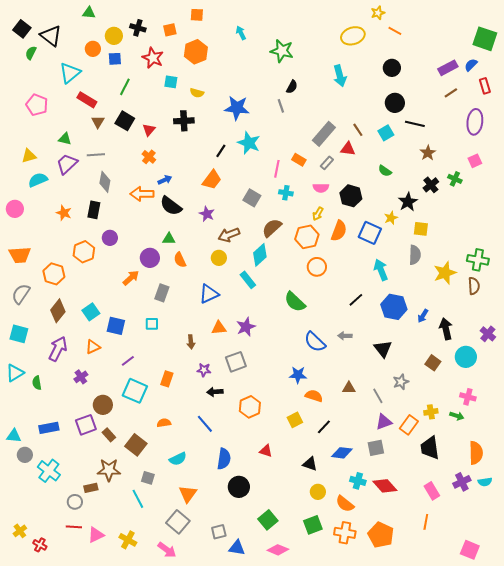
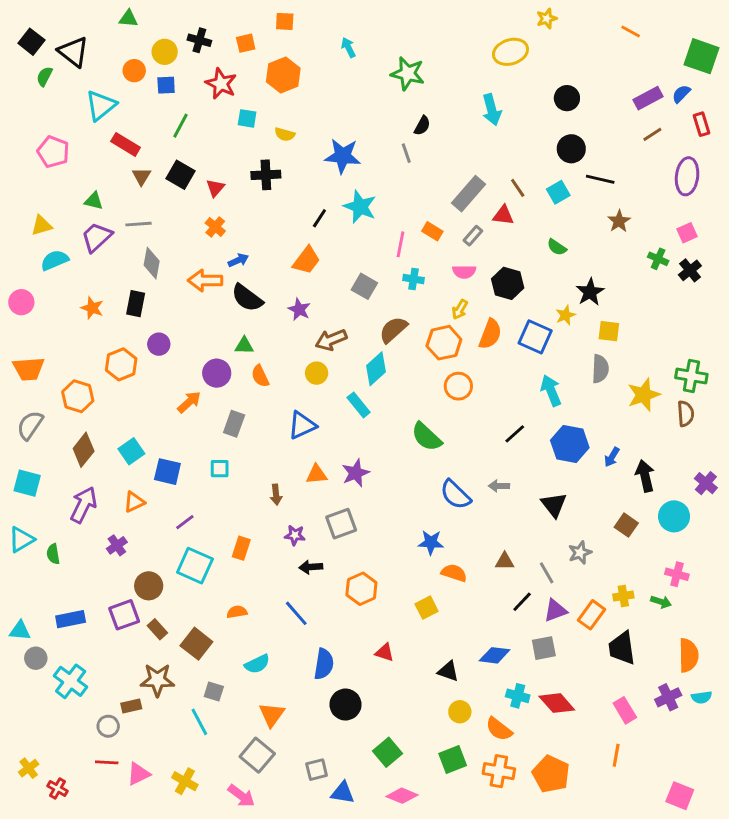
orange line: (395, 31) -> (631, 32), moved
black cross: (431, 185) -> (690, 270), moved
black line: (324, 427) -> (522, 602), moved

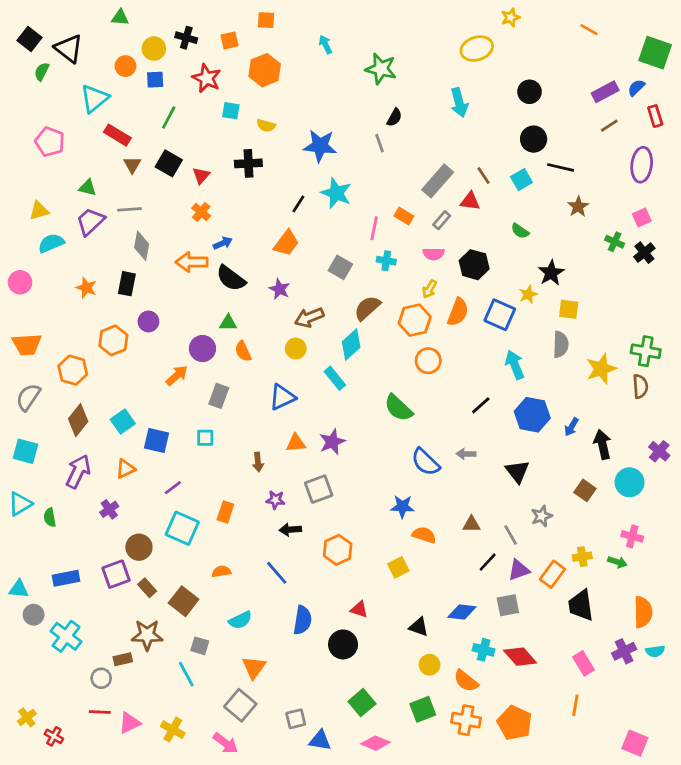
black circle: (345, 705) -> (343, 644), moved

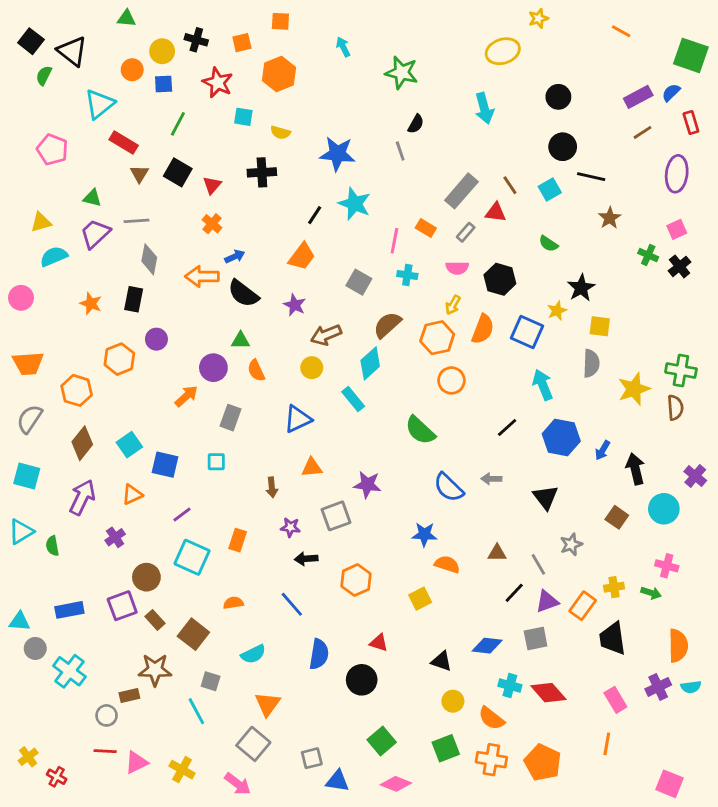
purple star: (332, 442) -> (367, 485), moved, turned 30

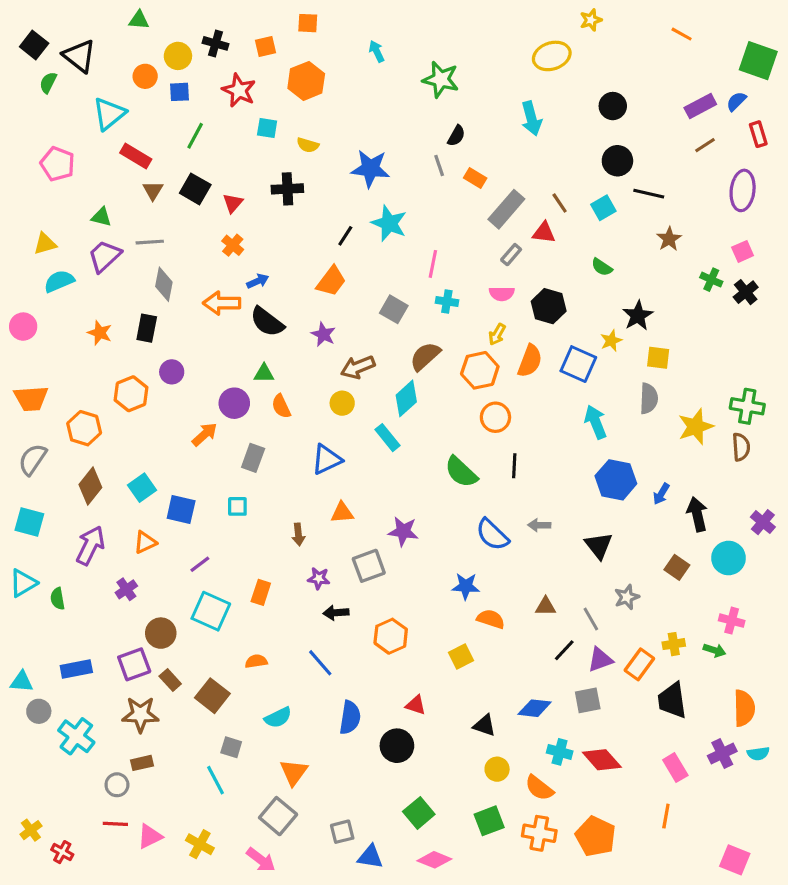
orange rectangle: (426, 228) -> (475, 178), moved
black line: (507, 428) -> (514, 466), moved, turned -45
brown star: (155, 670) -> (140, 714), moved

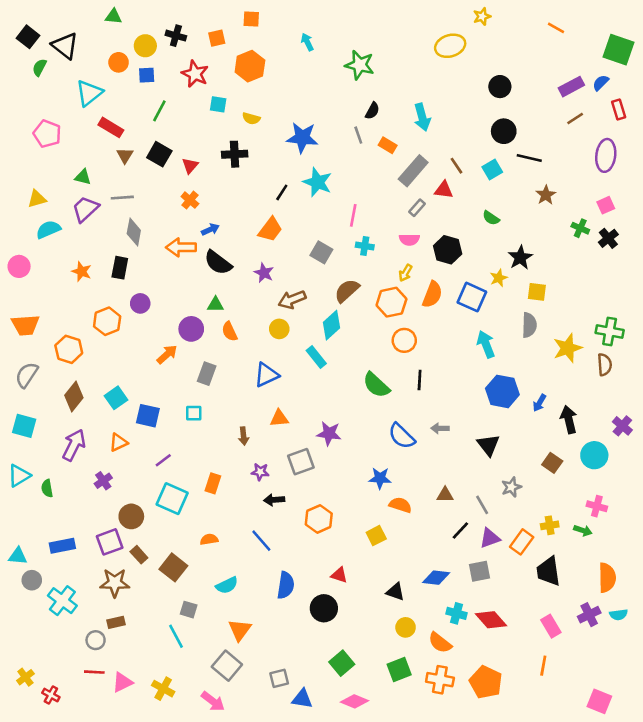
cyan arrow: (531, 119) -> (422, 117), moved

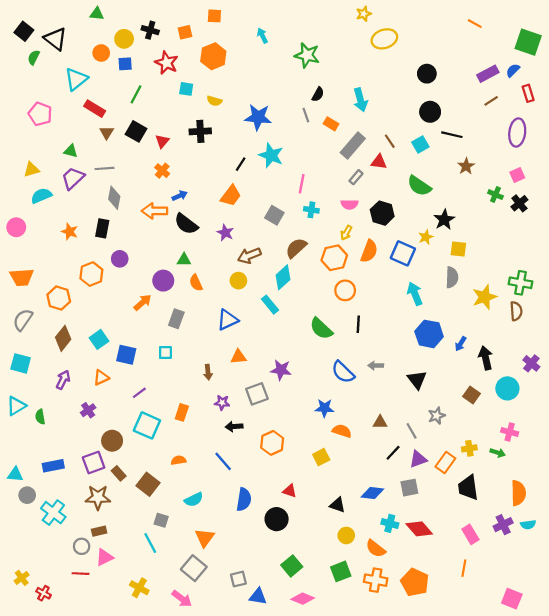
yellow star: (482, 16) -> (364, 14), moved
green semicircle: (491, 218) -> (419, 186), size x1.6
purple arrow: (74, 445) -> (63, 380), size x0.7
pink triangle: (122, 682) -> (104, 557), moved

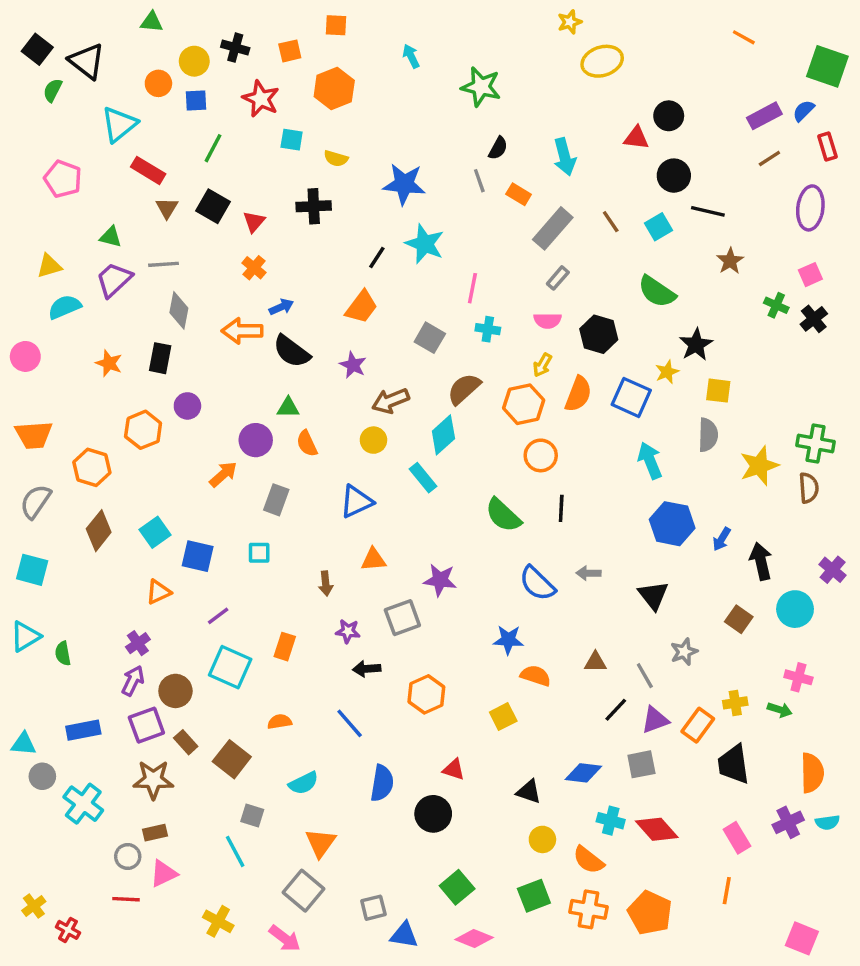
red triangle: (379, 162) -> (636, 138), moved
purple arrow: (63, 380) -> (133, 681), moved

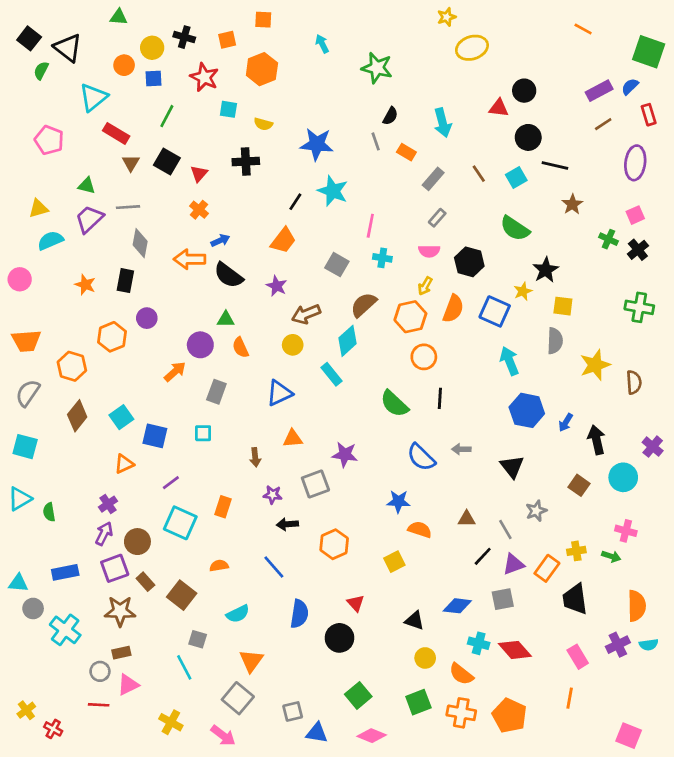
gray rectangle: (553, 228) -> (433, 179), size x0.7
green cross: (815, 443) -> (639, 307), moved
red triangle: (454, 769) -> (356, 603), turned 30

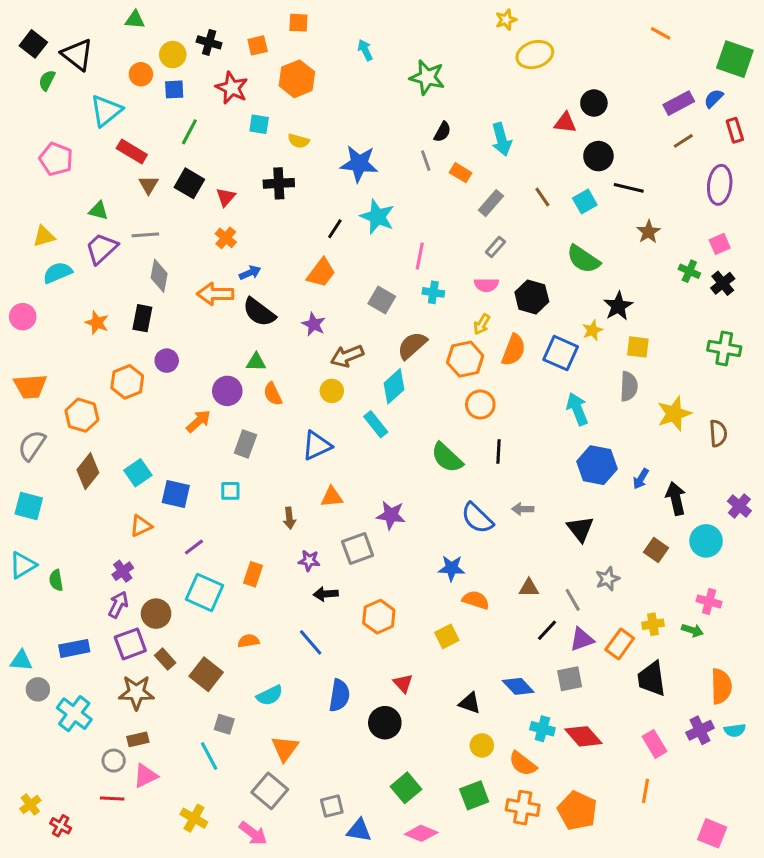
blue diamond: (457, 606) -> (518, 686), turned 40

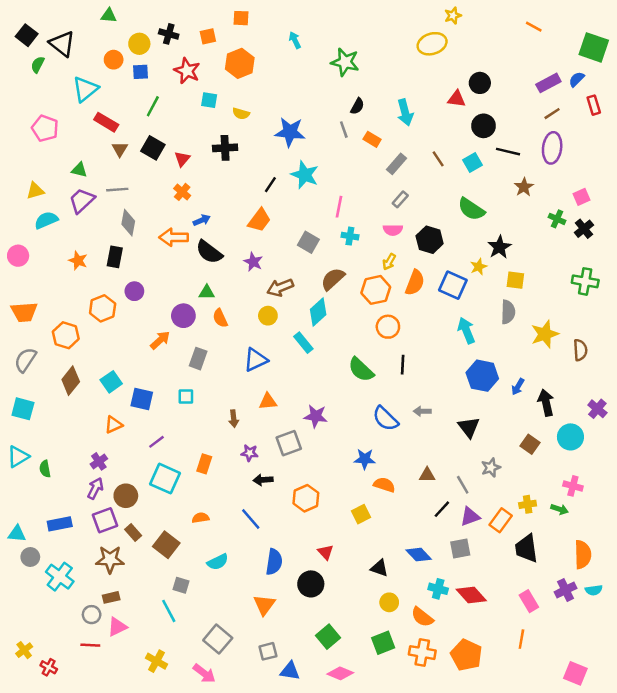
yellow star: (506, 20) -> (453, 16), moved
purple ellipse: (720, 185) -> (552, 148), moved
orange triangle: (285, 748) -> (264, 605), moved

